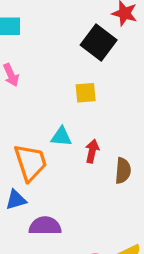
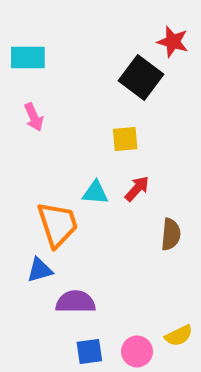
red arrow: (92, 151) -> (137, 189), moved, turned 30

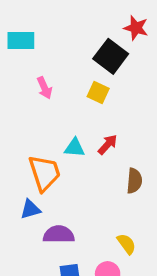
pink arrow: (34, 117) -> (45, 88), moved
yellow square: (125, 139) -> (98, 93), moved, turned 30
yellow semicircle: (179, 336) -> (126, 244), moved, turned -100

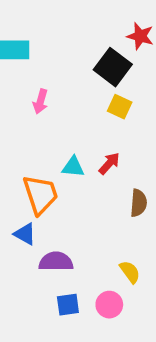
pink arrow: (45, 88) -> (40, 101), turned 40
yellow square: (98, 93) -> (120, 107), moved
blue triangle: (30, 209) -> (25, 234), turned 45

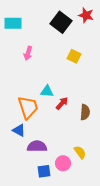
black square: (113, 67) -> (61, 22), moved
red arrow: (109, 163) -> (62, 103), moved
pink circle: (109, 305) -> (63, 163), moved

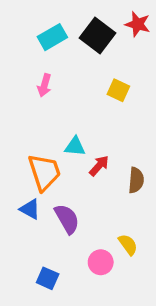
cyan rectangle: (13, 23) -> (52, 37), moved, turned -30
purple semicircle: (37, 146) -> (67, 219), moved, turned 60
blue square: (44, 171) -> (48, 278), moved, turned 32

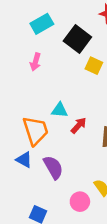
black square: (97, 35) -> (77, 39), moved

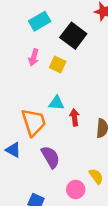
yellow square: (94, 66) -> (58, 64), moved
red arrow: (79, 125) -> (74, 117), turned -49
blue triangle: (24, 160) -> (13, 150), moved

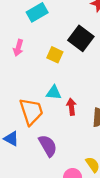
black square: (73, 36) -> (81, 38), moved
pink arrow: (34, 57) -> (18, 48), moved

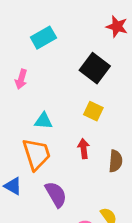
yellow square: (55, 55) -> (93, 111), moved
cyan triangle: (54, 93) -> (43, 121), moved

